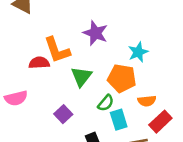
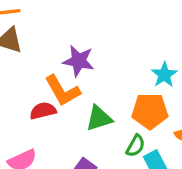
purple star: (95, 33) -> (79, 61), moved
green triangle: (81, 77) -> (99, 118), turned 45

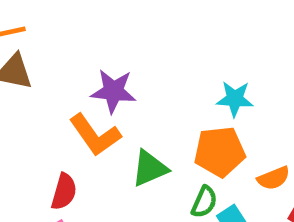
cyan star: (164, 75) -> (235, 99), turned -30
red semicircle: (43, 111) -> (64, 192), moved, turned 125

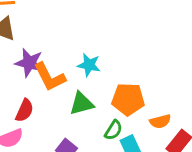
purple star: (113, 91) -> (29, 63), moved
cyan star: (235, 99) -> (89, 65), moved

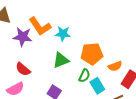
orange L-shape: (50, 77) -> (40, 26), moved
red semicircle: (24, 110) -> (23, 69), turned 112

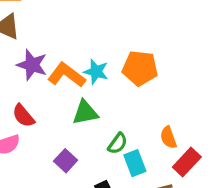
orange L-shape: (40, 26) -> (67, 75), moved, turned 150
orange pentagon: (92, 54) -> (140, 68), moved
orange semicircle: (115, 66) -> (168, 137), turned 80

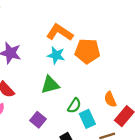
orange L-shape: (67, 75) -> (60, 32), moved

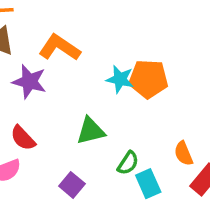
orange L-shape: (60, 32) -> (60, 48), moved
cyan star: (56, 55) -> (120, 79), moved

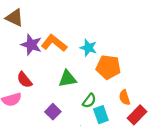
orange L-shape: (60, 48) -> (54, 43), moved
orange pentagon: (148, 79) -> (108, 67), moved

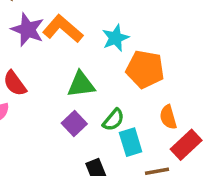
cyan star: (88, 48) -> (115, 38), turned 30
purple square: (53, 112) -> (74, 124), moved

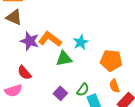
orange pentagon: (145, 69) -> (111, 60), moved
green triangle: (81, 84) -> (64, 59), moved

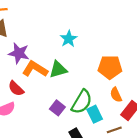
orange L-shape: (50, 39) -> (35, 69), moved
cyan star: (81, 42) -> (69, 39), moved
green semicircle: (83, 90) -> (82, 102), size x1.6

